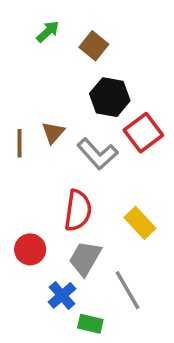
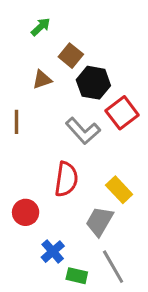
brown square: (94, 46) -> (71, 56), moved
brown triangle: (53, 133) -> (42, 80), moved, turned 30
gray trapezoid: (85, 258) -> (99, 221), moved
gray line: (127, 290) -> (113, 267), moved

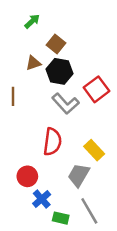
black hexagon: (93, 83) -> (60, 71), moved
red circle: (26, 212) -> (27, 176), moved

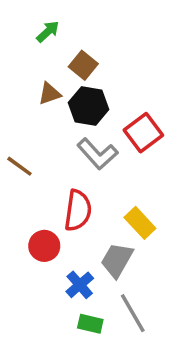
brown line: (13, 96) -> (19, 166), moved, turned -54
red circle: (27, 176) -> (44, 246), moved
blue cross: (42, 199) -> (80, 285), moved

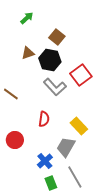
brown square: (83, 65) -> (57, 37), moved
red semicircle: (78, 210) -> (44, 119), size x0.7
red circle: (44, 246) -> (15, 140), moved
green rectangle: (90, 324) -> (51, 183), turned 56

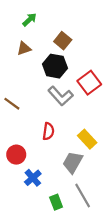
brown triangle: (28, 53) -> (24, 48), moved
blue cross: (45, 161) -> (33, 178), moved

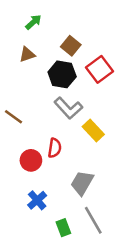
red square: (89, 83) -> (99, 69), moved
yellow rectangle: (87, 139) -> (93, 130), moved
red circle: (16, 155) -> (31, 160), moved

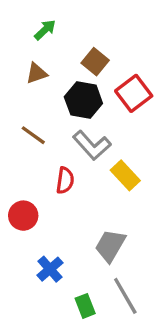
brown line: (13, 117) -> (33, 135), moved
red semicircle: (55, 148) -> (65, 180), moved
red circle: (31, 160) -> (23, 216), moved

